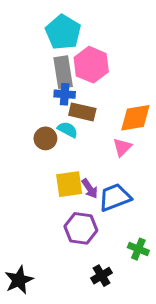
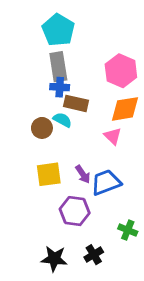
pink hexagon: (91, 65) -> (121, 71), moved
pink triangle: (122, 147) -> (113, 136), turned -30
yellow square: (69, 184) -> (49, 174), moved
black star: (19, 280) -> (54, 259), moved, turned 30

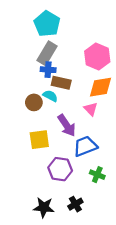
gray rectangle: (58, 67) -> (47, 53), turned 40
purple arrow: (83, 174) -> (67, 125), moved, size x1.5
green cross: (128, 230) -> (97, 175), moved

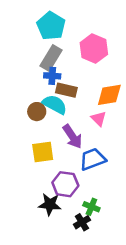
pink hexagon: (97, 57) -> (94, 48), moved
cyan semicircle: (50, 96) -> (55, 104), size x1.5
green cross: (97, 175) -> (91, 207), moved
black star: (44, 207) -> (50, 204), moved

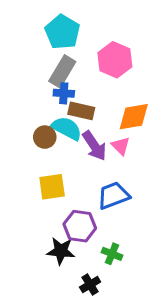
purple arrow: (72, 137) -> (94, 146), moved
black cross: (82, 222) -> (90, 285), moved

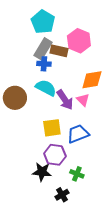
brown rectangle: (81, 111) -> (59, 51), moved
brown circle: (45, 137) -> (15, 98), moved, size x1.5
yellow square: (52, 187) -> (52, 128), moved

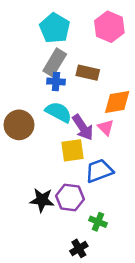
pink hexagon: (79, 41) -> (109, 27), moved
brown rectangle: (59, 51) -> (88, 73), moved
yellow square: (52, 128) -> (73, 150), moved
black star: (42, 172) -> (42, 200), moved

